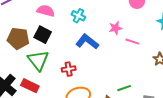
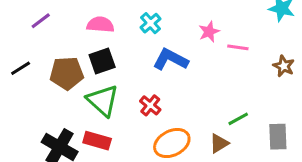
cyan cross: (78, 16) -> (151, 23), turned 32
black square: (43, 35) -> (102, 61), turned -36
red cross: (69, 69) -> (150, 105), turned -32

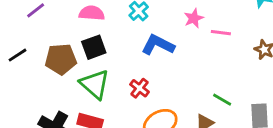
green line: (238, 119) -> (222, 100), turned 60

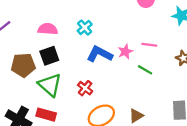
pink star: (194, 18) -> (125, 52), moved
green line: (222, 100) -> (145, 70), moved

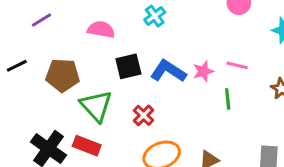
cyan cross: (85, 28) -> (155, 16), moved
black square: (49, 56) -> (128, 66), moved
green line: (145, 70) -> (228, 99), turned 48

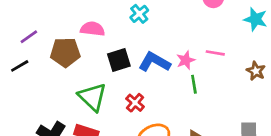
purple line: (42, 20) -> (29, 37), moved
brown pentagon: (63, 75) -> (65, 52), moved
green line: (228, 99) -> (194, 84), moved

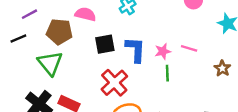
blue L-shape: (154, 62) -> (135, 50), turned 56
green triangle: (92, 97) -> (50, 63), moved
red cross: (135, 103) -> (114, 83), size x1.6

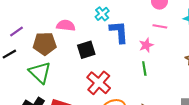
pink line: (189, 48) -> (160, 26), moved
blue L-shape: (135, 50) -> (119, 32), moved
pink star: (163, 51) -> (146, 45), moved

